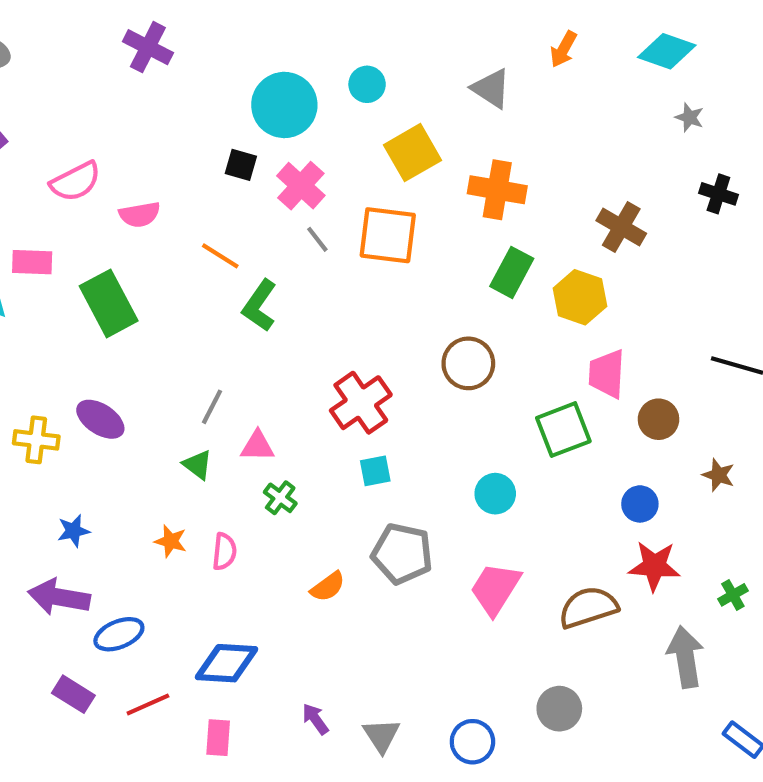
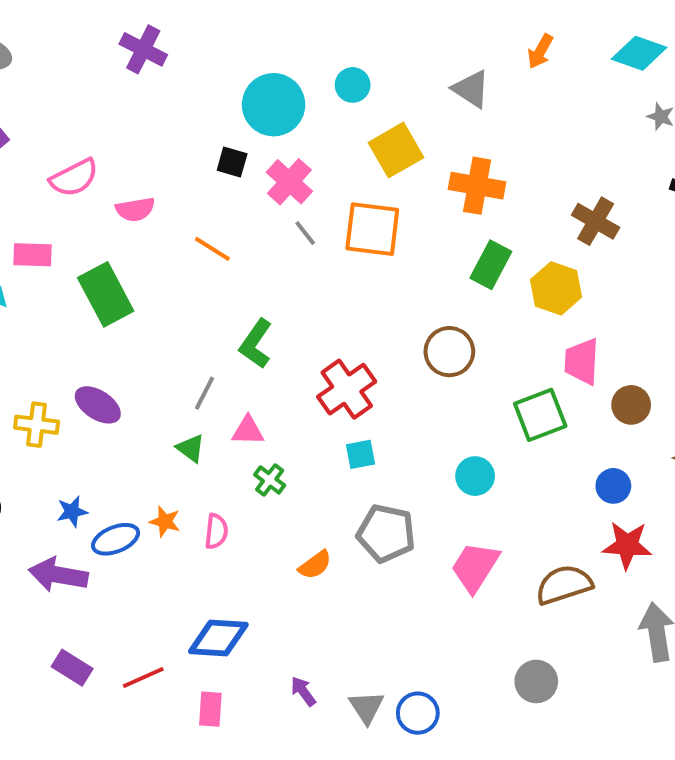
green L-shape: (260, 306) -> (256, 344), moved
blue ellipse: (119, 634) -> (116, 539), moved
blue circle: (472, 742) -> (418, 713), moved

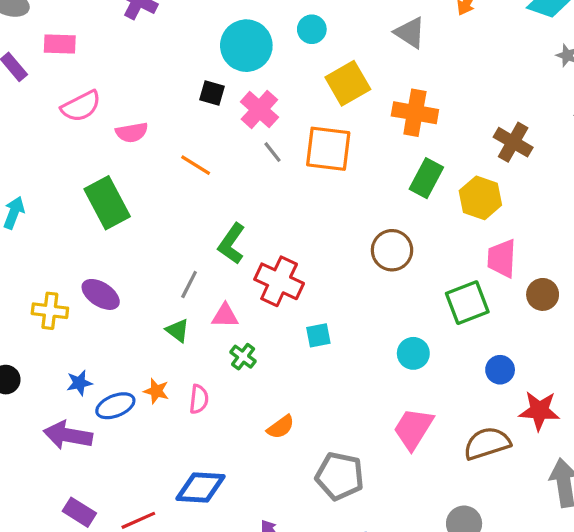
pink rectangle: (33, 255) -> (60, 44), moved
red cross: (347, 389) -> (279, 281), moved, turned -30
blue circle: (613, 486) -> (500, 370), moved
gray pentagon: (386, 533) -> (340, 476), moved

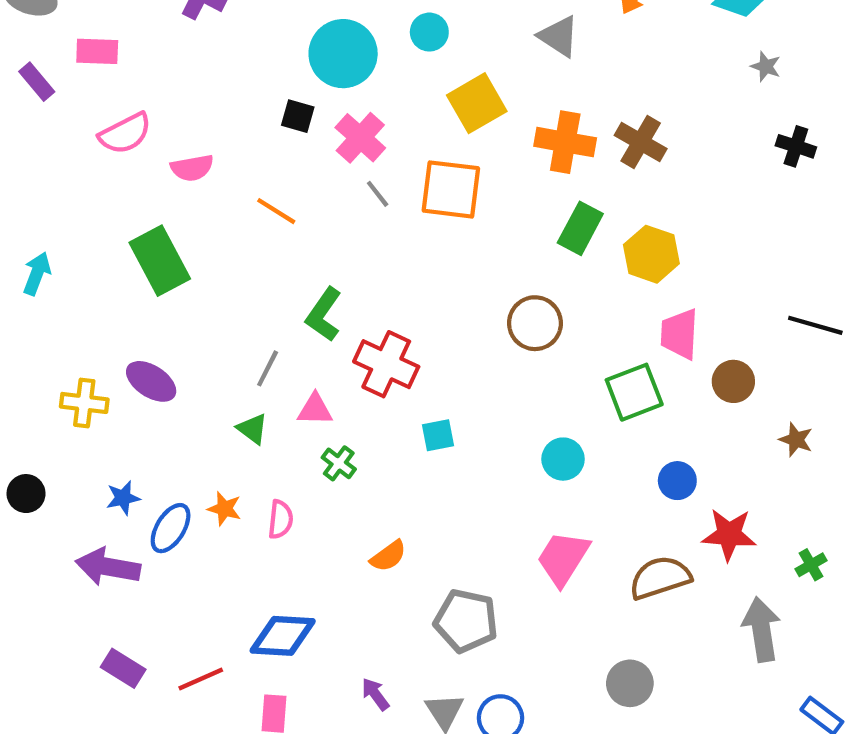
brown cross: (513, 142) -> (641, 142), moved
blue ellipse: (115, 406) -> (171, 528), turned -36

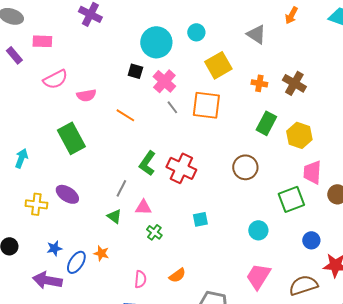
orange cross: (565, 142) -> (259, 83), size x0.6
cyan arrow: (37, 274) -> (21, 158), moved
red cross: (386, 364) -> (181, 168), moved
pink semicircle: (281, 519) -> (140, 279), moved

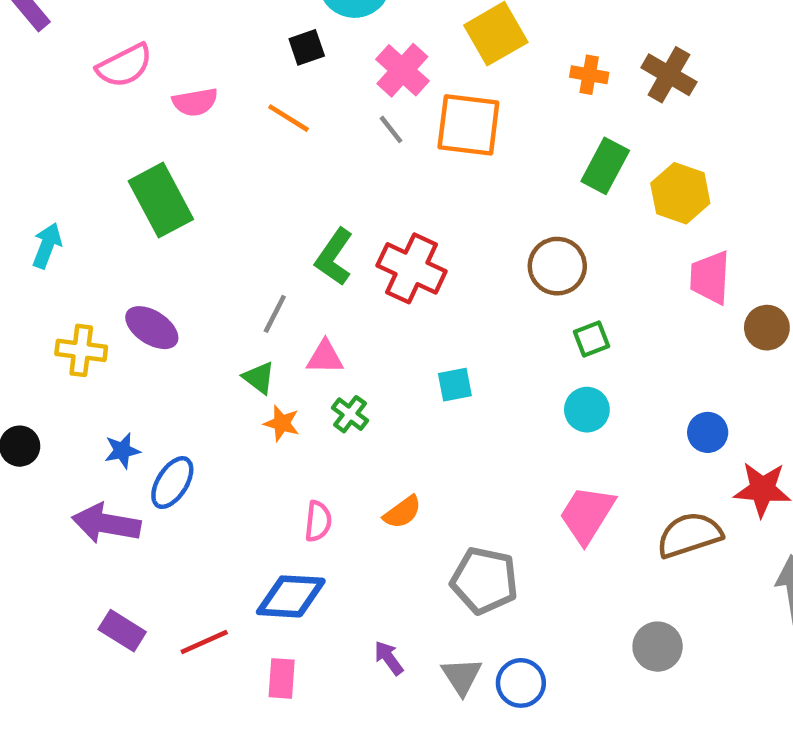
black square: (135, 71) -> (307, 47), turned -35
pink cross: (164, 81) -> (402, 70), moved
orange line: (125, 115) -> (288, 118), moved
green square: (291, 199) -> (591, 339), moved, size x0.6
orange star: (101, 253) -> (282, 423), moved

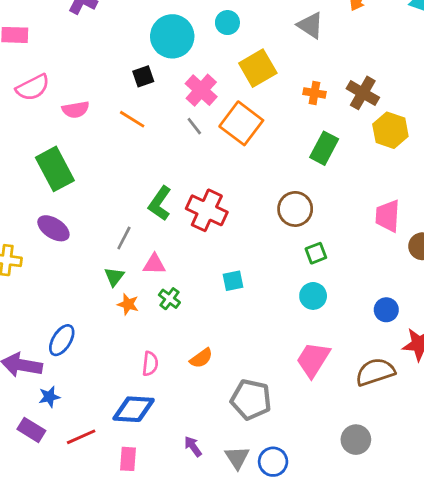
orange square: (468, 125) -> (241, 123), turned 30
yellow hexagon: (680, 193) -> (390, 130), moved
purple ellipse: (152, 328) -> (53, 228), moved
green triangle: (259, 378) -> (114, 277), turned 30
blue star: (122, 451) -> (49, 397), moved

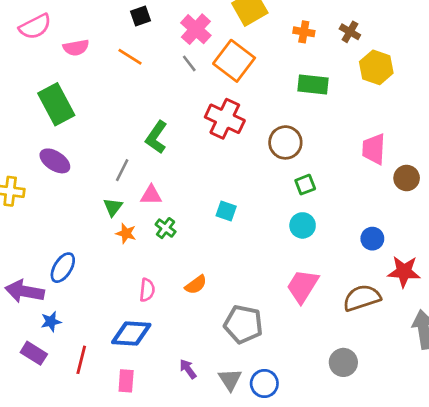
brown cross: (363, 93) -> (350, 32), size x0.7
green rectangle: (324, 148) -> (313, 85), turned 68
red cross: (207, 210) -> (225, 119), moved
cyan square: (233, 281) -> (226, 211), turned 30
red line: (81, 437) -> (81, 360), turned -52

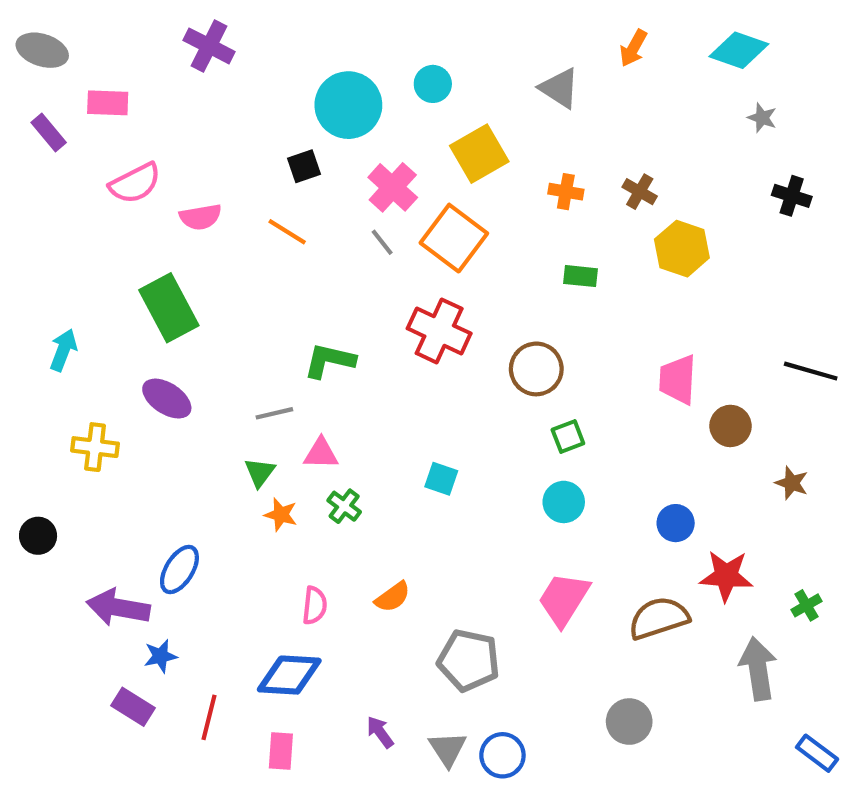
green rectangle: (313, 85) -> (581, 276), size x0.7
green L-shape: (156, 137) -> (329, 361), turned 68
gray line: (122, 170) -> (274, 413), turned 50

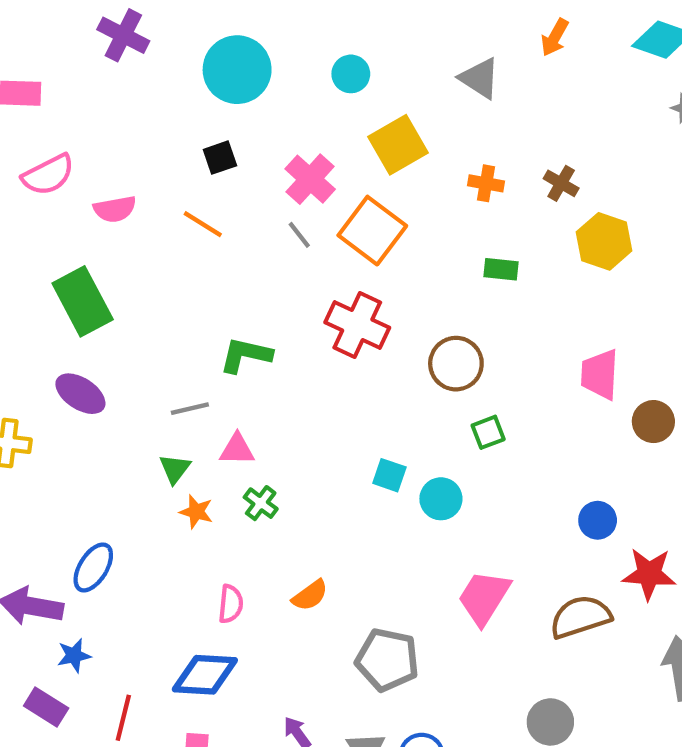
cyan circle: (348, 105) -> (237, 70), moved
cyan square: (441, 479) -> (389, 475), moved
cyan circle: (564, 502) -> (441, 499), moved

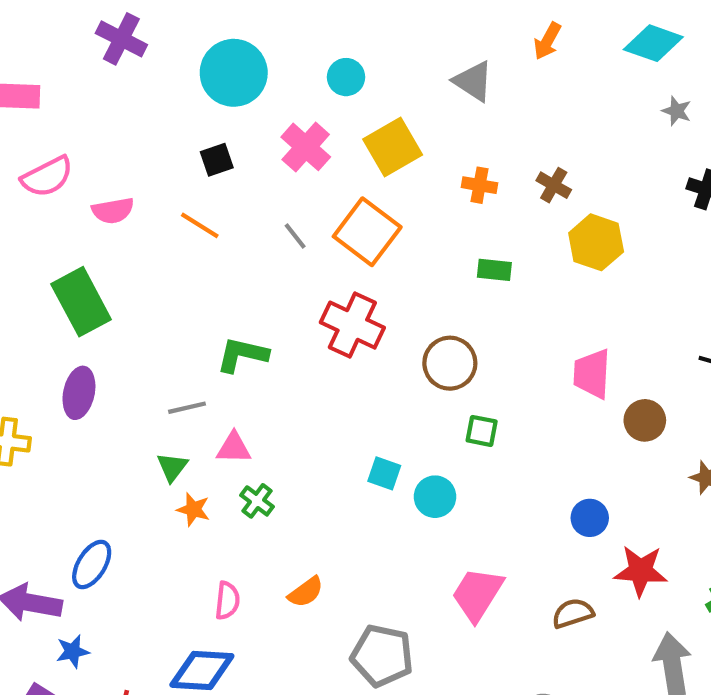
pink cross: (310, 179) -> (306, 147), moved
purple ellipse: (80, 394) -> (79, 393), turned 69
green square: (488, 432) -> (482, 431), turned 32
brown semicircle: (580, 617) -> (573, 613), size x0.7

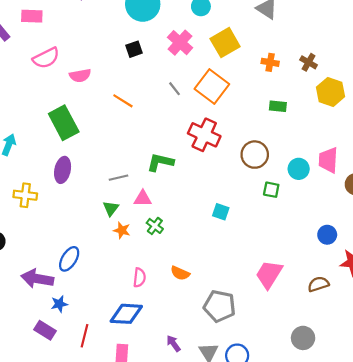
orange line: (200, 225) -> (123, 101), moved
green L-shape: (242, 355) -> (160, 162), moved
cyan circle: (435, 497) -> (299, 169), moved
orange semicircle: (306, 592) -> (180, 273), turned 60

